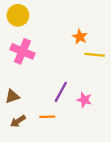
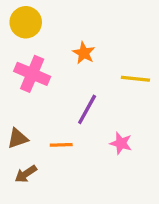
orange star: (80, 37) -> (84, 53), moved
purple line: (61, 92) -> (87, 109), moved
orange line: (47, 117) -> (61, 145), moved

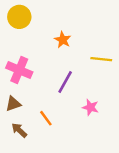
pink cross: (32, 74) -> (19, 70), moved
orange line: (61, 145) -> (46, 118), moved, turned 56
brown arrow: (26, 174) -> (19, 130), turned 77

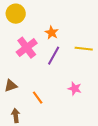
pink cross: (19, 70) -> (27, 48), moved, turned 30
purple line: (65, 82) -> (54, 56), moved
brown arrow: (19, 130) -> (16, 116), moved, turned 40

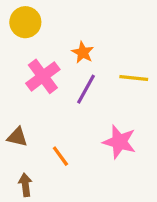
brown triangle: (11, 86) -> (17, 137), turned 32
pink star: (75, 89) -> (119, 142), size x1.5

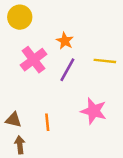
brown triangle: (17, 137) -> (13, 120), moved
orange line: (60, 156) -> (47, 122), turned 30

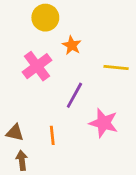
yellow circle: (20, 17) -> (45, 18), moved
purple line: (67, 70) -> (74, 95), moved

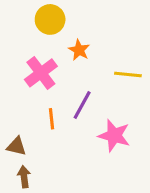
orange line: (52, 135) -> (52, 119), moved

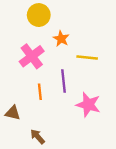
yellow line: (128, 74) -> (87, 57), moved
purple line: (82, 105) -> (63, 81), turned -35
brown arrow: (24, 177) -> (38, 137), moved, turned -35

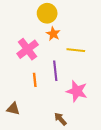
yellow circle: (39, 15) -> (47, 13), moved
brown triangle: (13, 113) -> (13, 109), moved
brown arrow: (38, 137) -> (60, 119), moved

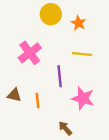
orange star: (53, 34) -> (78, 23), moved
orange line: (35, 80) -> (38, 101), moved
brown triangle: (13, 109) -> (14, 95), moved

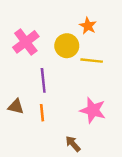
yellow circle: (51, 14) -> (67, 46), moved
pink cross: (30, 53) -> (26, 42), moved
purple line: (60, 76) -> (43, 80), moved

